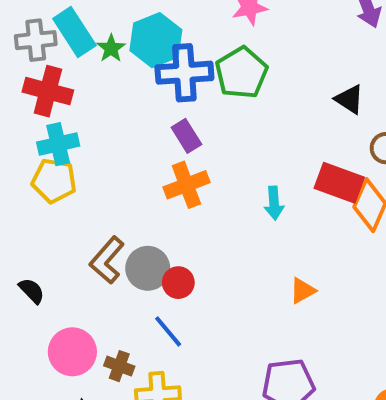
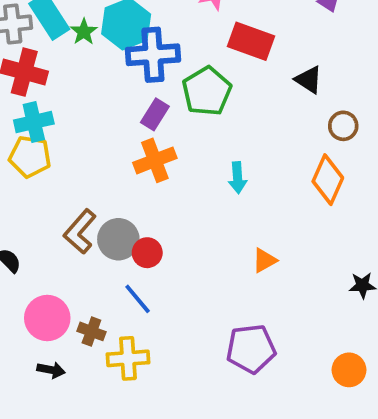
green pentagon: (241, 73) -> (207, 91), moved
purple rectangle: (186, 136) -> (155, 114), turned 64
red rectangle: (339, 183) -> (251, 41), moved

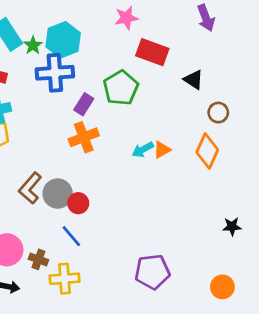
blue cross: (153, 55) -> (55, 73), moved
cyan arrow: (238, 178) -> (143, 150), turned 65
orange triangle: (264, 260) -> (162, 150), moved

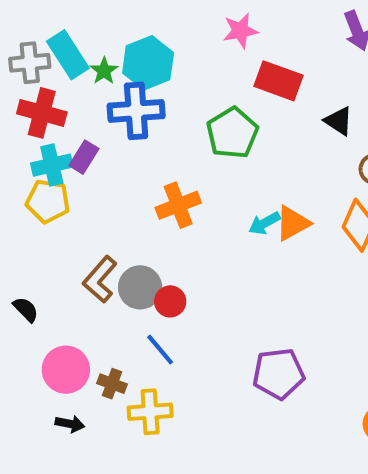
purple rectangle: (84, 104) -> (84, 157), moved
orange triangle: (162, 150) -> (293, 223), size x1.4
purple pentagon: (152, 272) -> (278, 374), moved

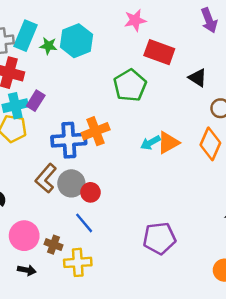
cyan rectangle: (68, 55) -> (25, 36), turned 56
green star: (104, 71) -> (48, 46), turned -30
blue cross: (136, 111) -> (69, 140), moved

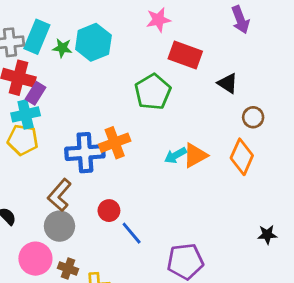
purple rectangle: (36, 101) -> (35, 93), moved
gray circle: (71, 183) -> (59, 226), moved
blue line: (84, 223) -> (132, 233), moved

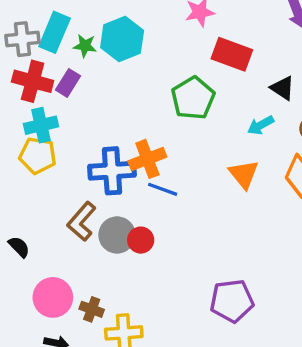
purple rectangle: (35, 93) -> (68, 83), moved
cyan arrow: (175, 155) -> (261, 125), moved
orange triangle: (195, 155) -> (244, 174), turned -40
gray circle: (59, 226) -> (117, 235), moved
blue line: (132, 233) -> (163, 189), moved, turned -30

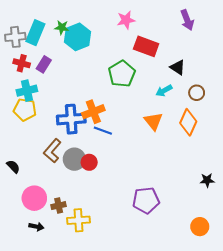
green star: (85, 46) -> (62, 27), moved
red cross: (33, 81) -> (22, 63), size x0.7
brown cross: (92, 309) -> (59, 206), turned -32

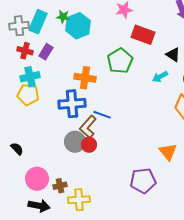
orange cross: (93, 112) -> (85, 78), moved, turned 30
orange triangle: (153, 121) -> (168, 152), moved
brown L-shape: (52, 151) -> (88, 127), moved
black arrow: (36, 227) -> (39, 206), size x1.5

